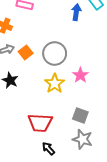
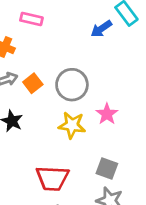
blue arrow: (76, 12) -> (101, 29), turned -133
yellow star: (55, 83) -> (72, 125), turned -30

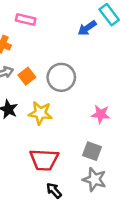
pink star: (107, 114) -> (101, 114), moved, turned -30
yellow star: (72, 125) -> (40, 113), moved

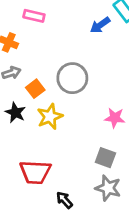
orange square: (27, 76) -> (35, 89), moved
yellow star: (40, 113) -> (50, 117), turned -30
red trapezoid: (44, 160) -> (35, 172), moved

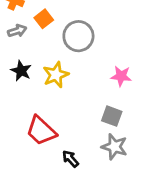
orange square: (35, 89) -> (44, 19), moved
red trapezoid: (35, 172) -> (41, 131), turned 40

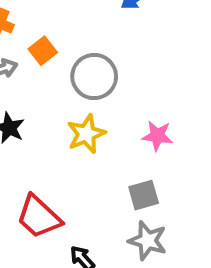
yellow star: (56, 75) -> (86, 134), moved
gray square: (112, 116) -> (144, 195), turned -36

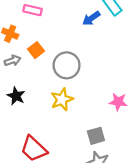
pink star: (157, 136) -> (118, 102), moved

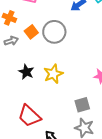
gray circle: (67, 65) -> (54, 32), moved
black star: (16, 96) -> (26, 72), moved

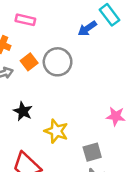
yellow star: (53, 74) -> (56, 131), moved, turned -30

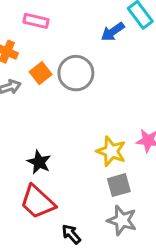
black star: (23, 111) -> (39, 162), moved
yellow star: (56, 131) -> (111, 151), moved

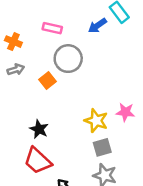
pink rectangle: (36, 21) -> (52, 28), moved
orange square: (41, 73) -> (47, 80), moved

